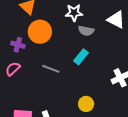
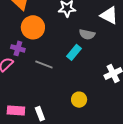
gray semicircle: (86, 31) -> (87, 34), moved
purple cross: (18, 45) -> (18, 48), moved

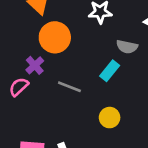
purple cross: (18, 48) -> (35, 65), turned 32
yellow circle: (79, 100) -> (110, 118), moved

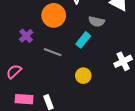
orange circle: (55, 37) -> (54, 15), moved
pink semicircle: (19, 87) -> (14, 72), moved

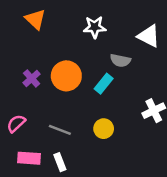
orange circle: (54, 15) -> (66, 76), moved
gray line: (53, 52) -> (60, 130), moved

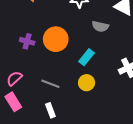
purple cross: (32, 78) -> (27, 41), turned -32
cyan rectangle: (104, 84) -> (87, 57), moved
pink rectangle: (29, 158) -> (13, 102), moved, turned 54

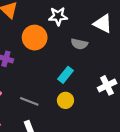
orange circle: (56, 39) -> (35, 38), moved

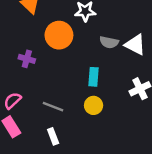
white triangle: (103, 24) -> (135, 45), moved
cyan rectangle: (65, 75) -> (94, 77), turned -35

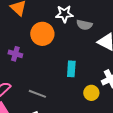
gray semicircle: (109, 42) -> (84, 25), moved
yellow circle: (94, 105) -> (91, 93), moved

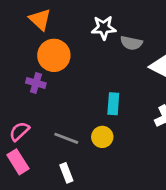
orange circle: (42, 34) -> (54, 55), moved
yellow circle: (91, 93) -> (102, 137), moved

